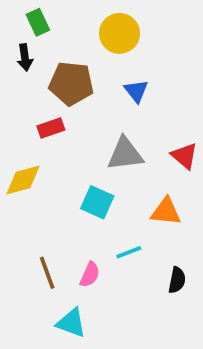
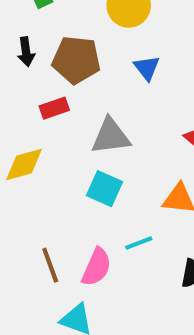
black arrow: (25, 58) -> (26, 52), moved
gray triangle: (125, 154) -> (111, 136), moved
pink semicircle: (90, 275) -> (96, 267), size x1.4

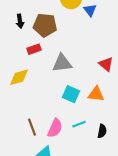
blue triangle: (147, 68) -> (90, 10), moved
cyan square: (105, 189) -> (71, 94), moved
cyan line: (139, 243) -> (79, 124), moved

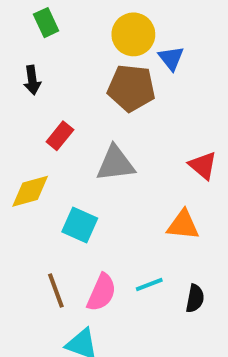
brown pentagon: (45, 25) -> (131, 88), moved
red rectangle: (34, 49) -> (60, 136), turned -32
cyan square: (71, 94) -> (80, 225), moved

